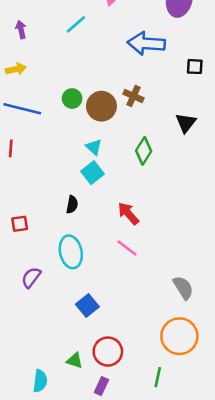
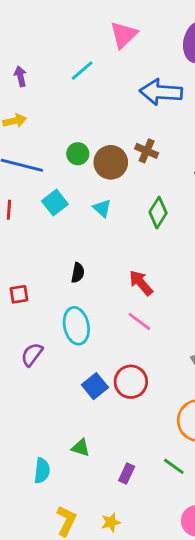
cyan square: (93, 173) -> (55, 203), moved
red circle: (108, 352) -> (131, 382), moved
green line: (158, 377) -> (174, 466), turned -66
purple rectangle: (101, 386) -> (127, 474), moved

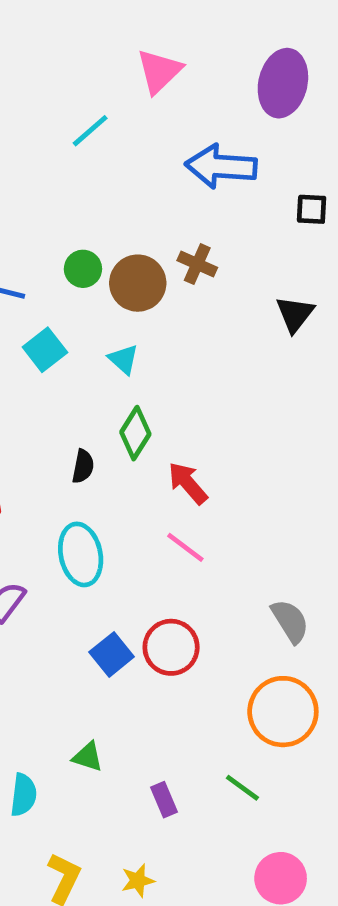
green diamond: (158, 213) -> (135, 433), moved
purple rectangle: (127, 474) -> (164, 800), turned -48

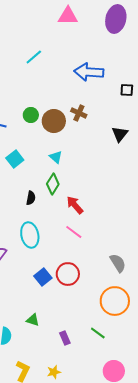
pink triangle: (159, 71) -> (68, 16), moved, turned 45
purple ellipse: (283, 83) -> (116, 19), moved
cyan square: (45, 350) -> (15, 159), moved
cyan triangle: (123, 359) -> (56, 157), moved

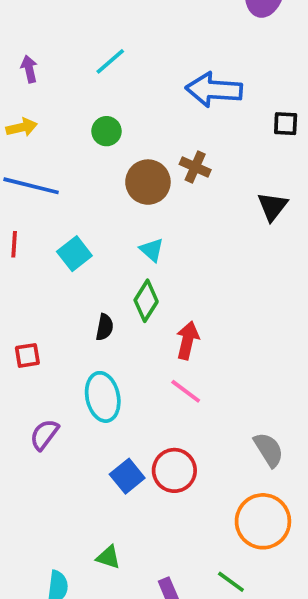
green circle: (31, 115) -> (106, 131), moved
red arrow: (75, 205) -> (188, 340), turned 54

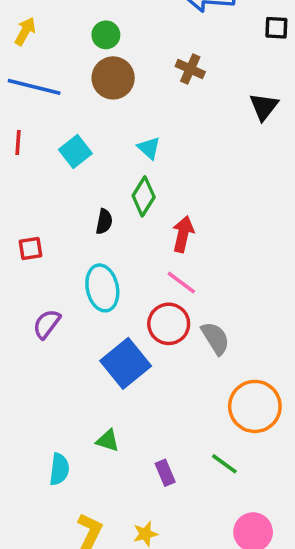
yellow arrow: (22, 127) -> (25, 31), turned -48
brown circle: (148, 182) -> (113, 78), moved
gray semicircle: (269, 450) -> (215, 338), moved
red circle: (174, 470) -> (169, 324), moved
blue square: (127, 476) -> (126, 363), size x1.5

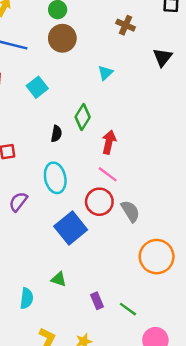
brown cross: (190, 69) -> (126, 25), moved
cyan triangle: (149, 148) -> (105, 73), moved, turned 35
green line: (224, 464) -> (128, 309), moved

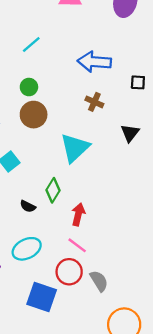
cyan triangle: (105, 73) -> (75, 148), size x2.0
black semicircle: (56, 134) -> (28, 206), turned 105
cyan ellipse: (55, 178) -> (27, 249), turned 76
blue square: (71, 228) -> (42, 297), turned -32

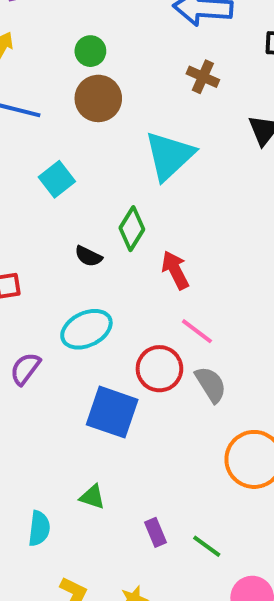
red arrow: (78, 214) -> (175, 270), turned -40
pink line: (77, 245) -> (197, 331), moved

